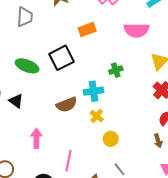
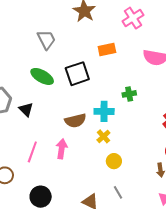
gray trapezoid: (25, 17) -> (46, 40), moved, turned -40
pink arrow: (36, 138) -> (62, 149), moved
pink line: (68, 161) -> (32, 152), moved

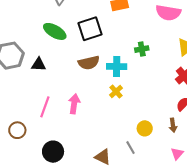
black triangle: (26, 109) -> (39, 64), turned -42
brown semicircle: (75, 121) -> (89, 63), moved
yellow circle: (114, 161) -> (145, 128), moved

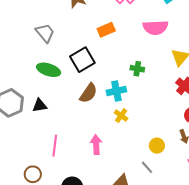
green cross: (142, 49) -> (137, 69), turned 32
brown semicircle: (89, 63) -> (88, 93), turned -30
pink arrow: (74, 104) -> (96, 145), moved

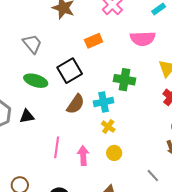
green cross: (137, 69) -> (125, 80), size x1.5
pink line: (55, 146) -> (57, 147), moved
yellow circle: (157, 146) -> (114, 153), moved
gray line: (147, 167) -> (153, 176), moved

